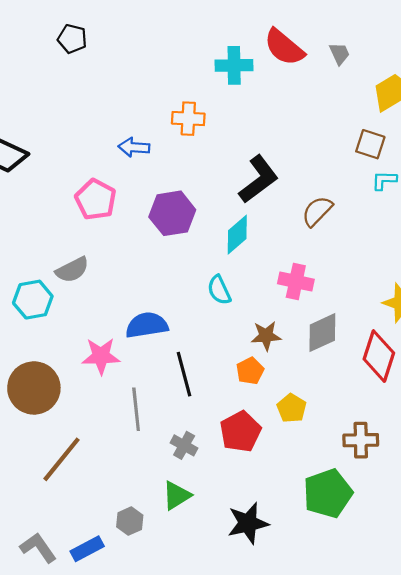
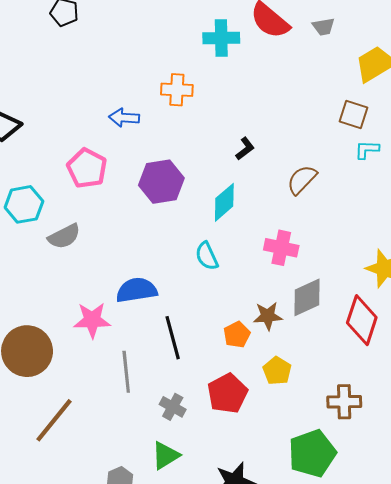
gray trapezoid: (339, 54) -> (324, 27), turned 105
black L-shape: (259, 179) -> (245, 149), size x0.5
cyan hexagon: (33, 300) -> (24, 204), moved
brown star: (266, 336) -> (268, 316), moved

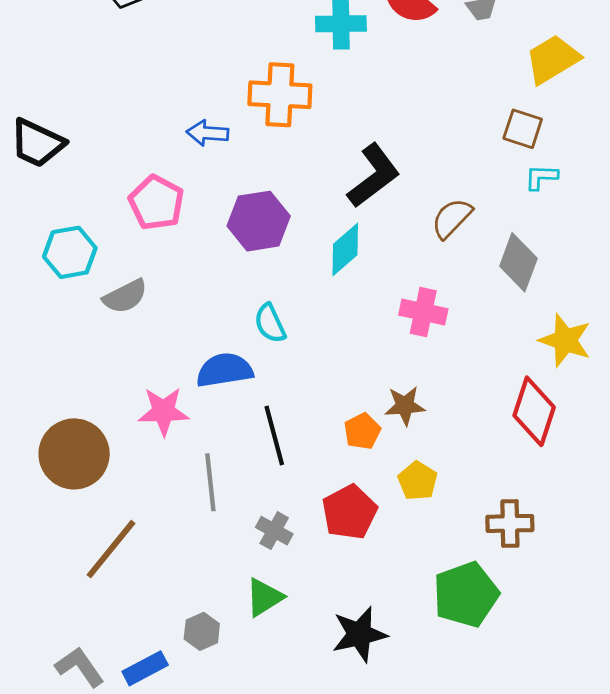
orange cross: (177, 90) -> (280, 95), size x1.4
black L-shape: (245, 149) -> (374, 176), size x2.0
cyan semicircle: (207, 256) -> (270, 323), moved
gray diamond: (307, 297) -> (518, 262), moved, turned -45

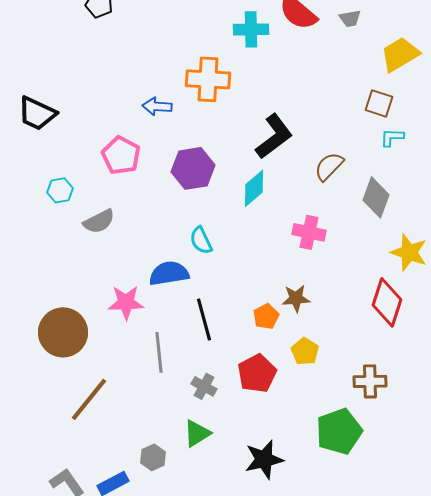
cyan hexagon: (70, 252) -> (60, 190), size x0.7

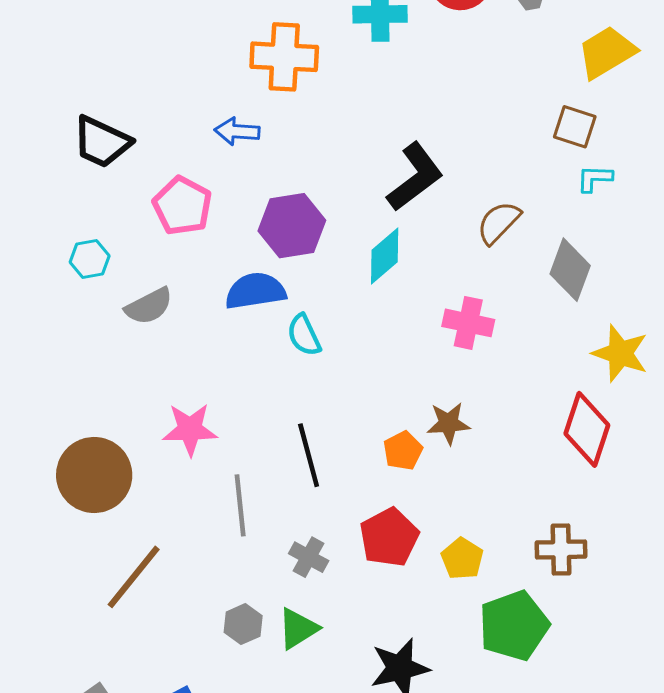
orange cross: (208, 79) -> (284, 57), moved
black trapezoid: (37, 113) -> (102, 142), moved
blue semicircle: (169, 273) -> (255, 291), moved
yellow pentagon: (305, 351) -> (462, 559), moved
gray hexagon: (153, 457) -> (243, 624), moved

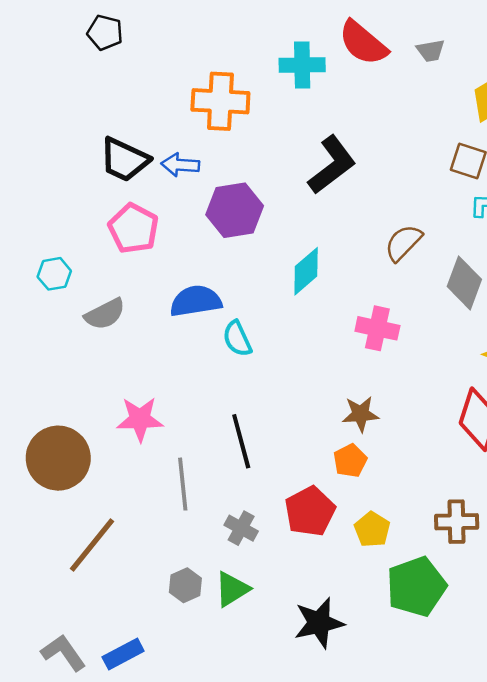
black trapezoid: (102, 142) -> (124, 160), moved
black L-shape: (415, 177) -> (332, 165), moved
purple hexagon: (292, 226) -> (235, 210), moved
orange pentagon: (403, 451) -> (350, 461), moved

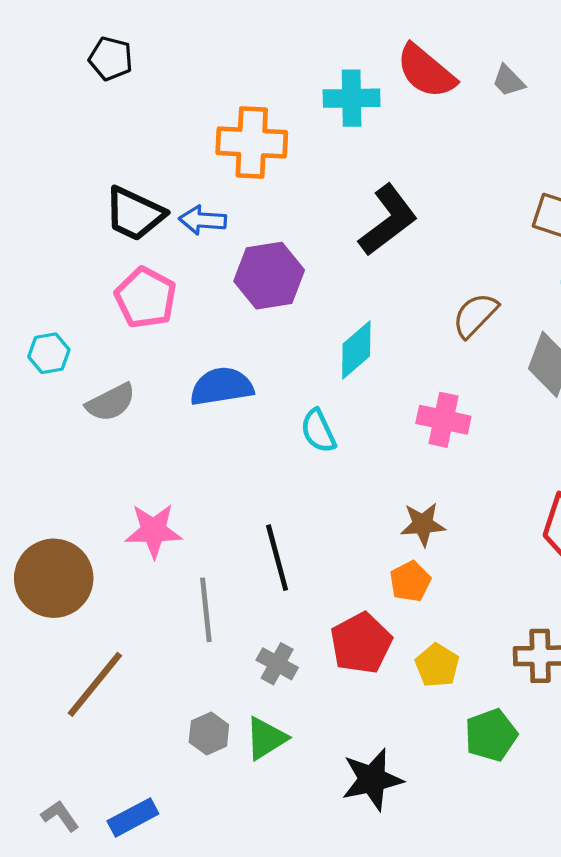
gray trapezoid: (431, 51) -> (508, 81), turned 56
cyan semicircle: (237, 339) -> (318, 431), moved
green pentagon: (416, 587) -> (491, 735), size x0.7
gray L-shape: (63, 653) -> (60, 816), size x0.7

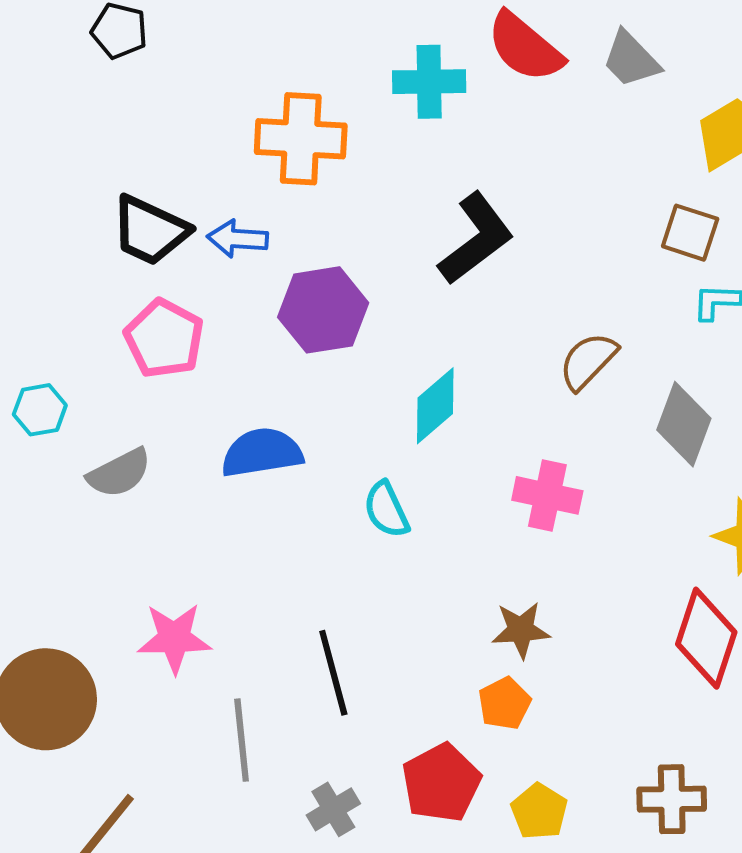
gray trapezoid: (508, 81) -> (631, 59), size x1.4
gray cross: (277, 664) -> (333, 809), turned 30

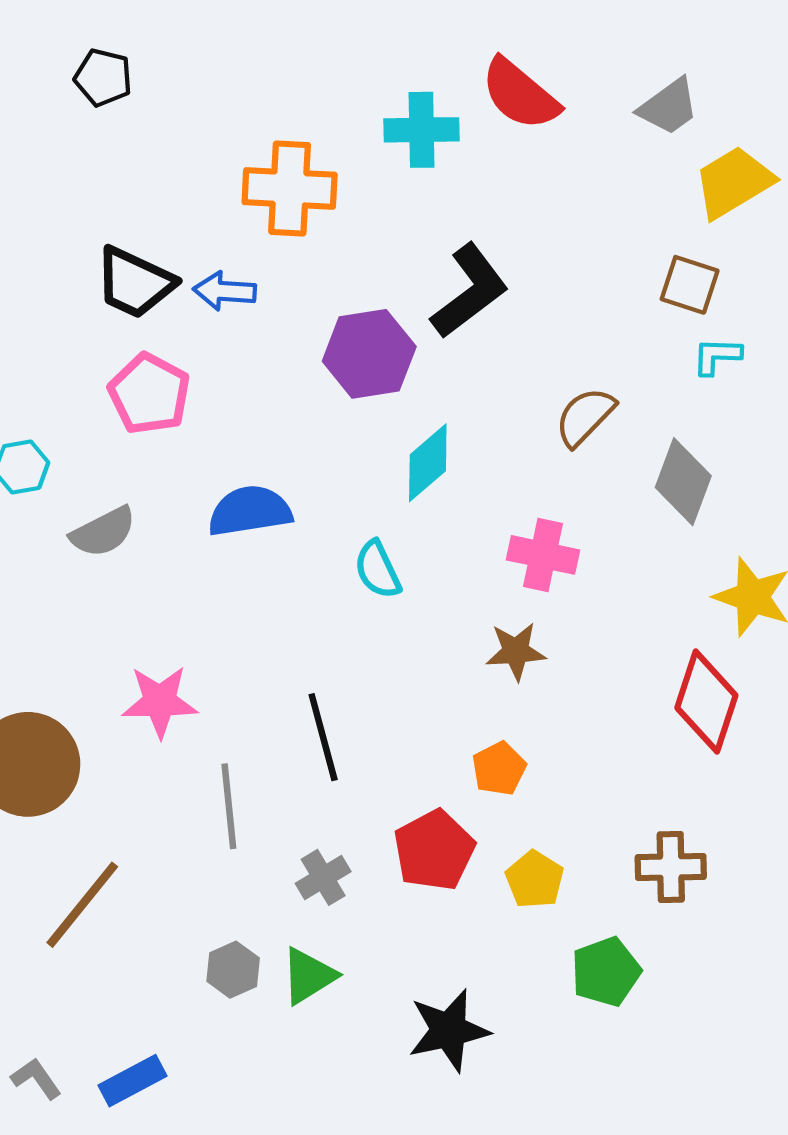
gray trapezoid: (631, 59) -> (669, 107), moved, turned -82
purple hexagon: (323, 310) -> (369, 354), moved
brown star: (521, 630) -> (516, 651), moved

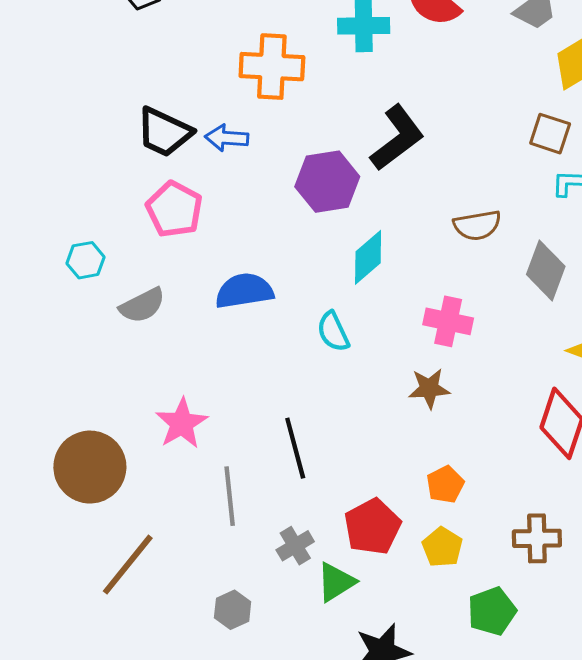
brown semicircle: (585, 417) -> (477, 225), turned -144
pink star: (160, 702) -> (182, 423), turned -30
orange pentagon: (499, 769) -> (445, 485), moved
green triangle: (308, 976) -> (336, 582), moved

